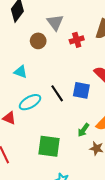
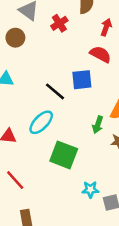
cyan ellipse: (30, 102) -> (41, 122), moved
green square: (49, 146) -> (64, 155), turned 30

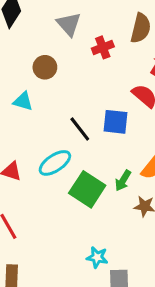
brown circle: (15, 38) -> (45, 67), moved
green square: (64, 155) -> (87, 189), moved

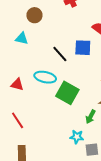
cyan ellipse: (55, 163) -> (45, 77), turned 50
green arrow: (123, 181) -> (91, 117), moved

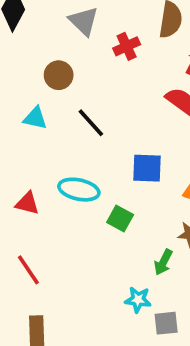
blue square: (83, 48) -> (147, 168), moved
black line: (60, 54) -> (91, 123), moved
green square: (67, 93) -> (120, 219), size x0.6

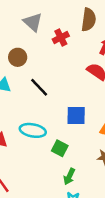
green arrow: (163, 262) -> (69, 176), moved

